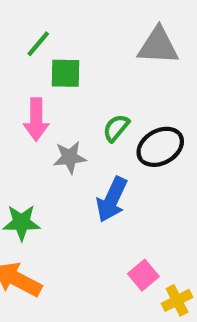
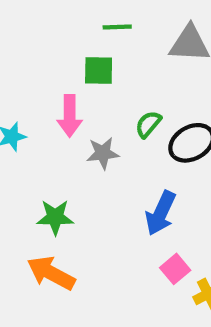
green line: (38, 44) -> (117, 27), moved, turned 48
blue arrow: (112, 199) -> (161, 213), moved

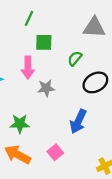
green line: (117, 27) -> (29, 18), moved, turned -63
green semicircle: (148, 124) -> (75, 58), moved
pink square: (175, 269) -> (55, 152), moved

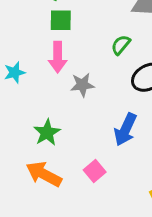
green square: (44, 42) -> (61, 20), moved
green star: (20, 124) -> (47, 133), turned -30

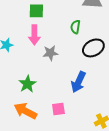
green semicircle: (121, 45) -> (75, 27), turned -32
pink square: (95, 171) -> (58, 109), turned 32

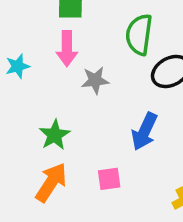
green semicircle: (75, 27) -> (139, 35), size x1.6
orange arrow: (25, 111) -> (51, 182), turned 95

